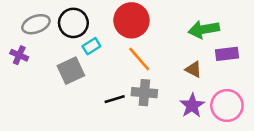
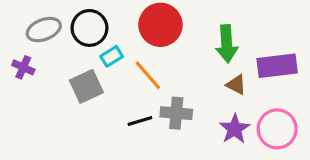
green arrow: (204, 29) -> (227, 44), moved, turned -84
purple rectangle: (227, 54) -> (277, 66), size x1.4
orange line: (139, 59) -> (148, 75), moved

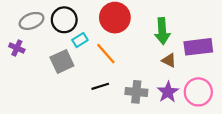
gray cross: (176, 113) -> (136, 92), moved

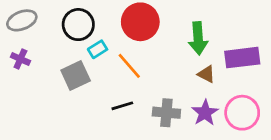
gray ellipse: (32, 21) -> (22, 20), moved

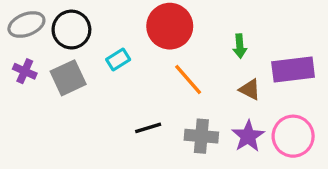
black circle: (78, 25) -> (71, 30), moved
green arrow: (198, 38) -> (240, 46), size x0.6
orange line: (129, 66) -> (188, 80), moved
gray square: (76, 76) -> (68, 78), moved

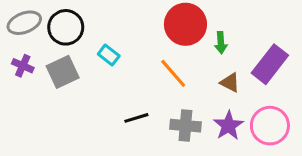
red circle: (170, 26) -> (185, 24), moved
cyan rectangle: (118, 60) -> (109, 55), turned 70
purple rectangle: (293, 70) -> (270, 64), turned -45

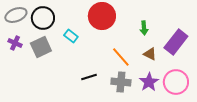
red circle: (185, 24) -> (102, 16), moved
orange line: (173, 73) -> (121, 57), moved

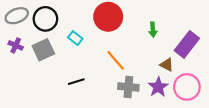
brown triangle: (150, 54) -> (167, 65), moved
orange line: (121, 57) -> (116, 60), moved
black line: (89, 77) -> (76, 82), moved

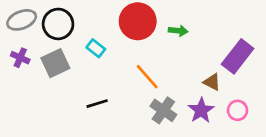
green arrow: (153, 30) -> (178, 31), moved, turned -80
gray cross: (128, 87) -> (163, 110), turned 30
pink circle: (187, 87) -> (238, 110), size x0.6

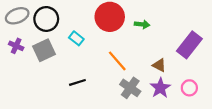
brown triangle: (212, 82) -> (159, 65), moved

